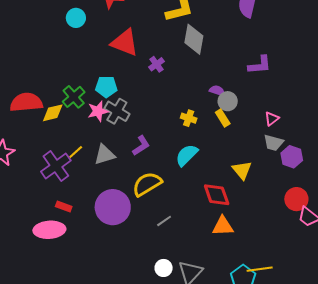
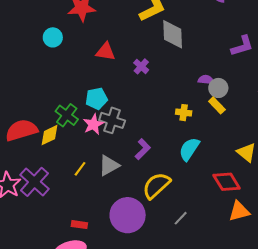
red triangle: (125, 43) -> (106, 52), size x0.7
purple cross: (56, 166) -> (34, 182), moved

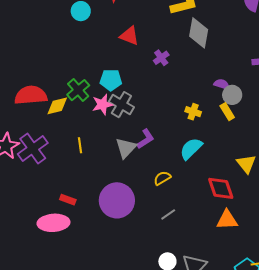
gray triangle: (109, 165) -> (126, 148), moved, turned -30
yellow line: (80, 169) -> (80, 145), turned -56
yellow semicircle: (156, 185) -> (162, 178), moved, size x0.6

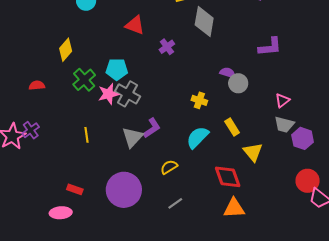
red semicircle: (31, 95) -> (37, 85), size x0.5
yellow diamond: (57, 106) -> (66, 50), moved, turned -35
yellow rectangle: (227, 112) -> (232, 127), moved
purple cross: (33, 149) -> (31, 130), moved, size x0.6
pink ellipse: (53, 223) -> (61, 213), size x0.7

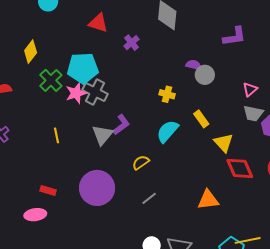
cyan pentagon: (117, 69) -> (83, 68), size x1.4
red diamond: (228, 177) -> (240, 168), moved

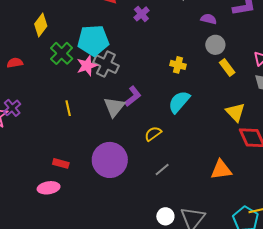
purple semicircle: (194, 65) -> (209, 19), moved
yellow rectangle: (201, 119) -> (227, 67), moved

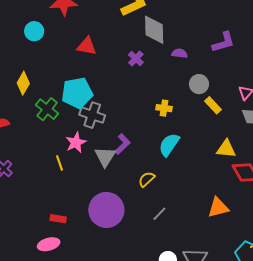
purple cross: (141, 14) -> (136, 58), moved
purple semicircle: (209, 19) -> (180, 53), moved
pink star: (87, 66) -> (76, 143), moved
yellow triangle: (235, 112) -> (226, 149), turned -35

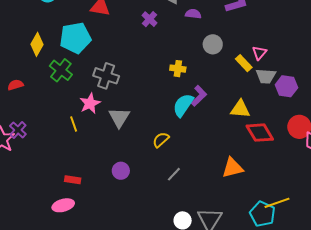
cyan pentagon: (77, 93) -> (75, 38), moved
yellow rectangle: (213, 105) -> (244, 63), moved
purple L-shape: (123, 144) -> (199, 96), moved
purple circle: (106, 210) -> (121, 171), size x0.5

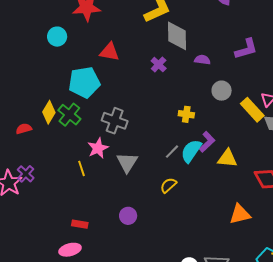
yellow diamond: (37, 44) -> (49, 112), moved
yellow rectangle: (244, 63) -> (252, 110), size x1.4
yellow triangle: (240, 109) -> (227, 158), moved
gray line: (174, 174) -> (172, 152), moved

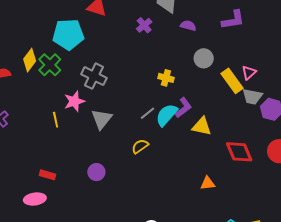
orange triangle: (240, 214) -> (208, 183), size x0.7

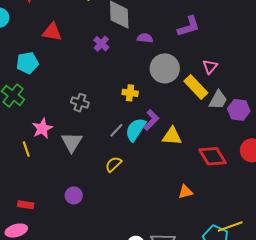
cyan pentagon: (68, 34) -> (27, 63), size x0.7
gray circle: (204, 58) -> (165, 68), size x1.5
pink triangle: (249, 73) -> (210, 67), moved
gray cross: (94, 76) -> (80, 103), moved, size x0.7
gray trapezoid: (252, 97) -> (218, 100), turned -65

